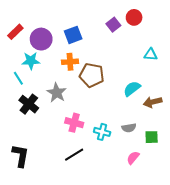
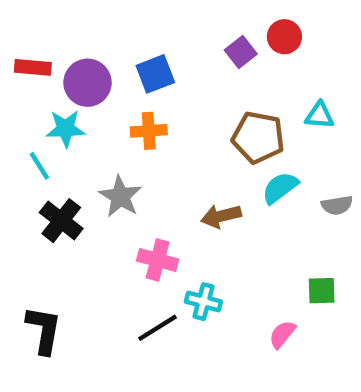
red rectangle: (15, 32) -> (33, 67), turned 49
brown pentagon: (92, 75) -> (258, 137), moved
brown arrow: (153, 102) -> (221, 216), moved
gray semicircle: (129, 128) -> (337, 205), moved
cyan cross: (102, 132) -> (203, 302), moved

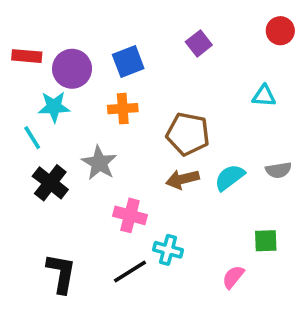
red circle: (284, 37) -> (280, 31), moved
brown pentagon: (258, 137) -> (188, 134), moved
cyan semicircle: (280, 188) -> (230, 177), moved
black L-shape: (44, 330) -> (61, 273), moved

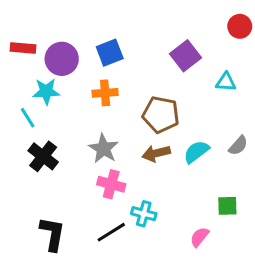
purple square: (199, 43) -> (186, 56), moved, size x1.4
gray star: (99, 163) -> (104, 149), moved
gray semicircle: (278, 170) -> (238, 146), turned -40

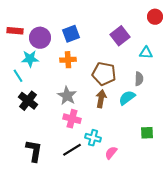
gray semicircle: (238, 146) -> (139, 79), moved, turned -40
brown arrow: (156, 153) -> (101, 99), turned 114
pink semicircle: (199, 237) -> (111, 153), moved

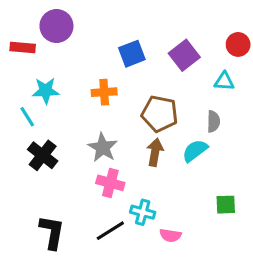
red circle: (155, 17) -> (238, 44), moved
blue square: (71, 34) -> (132, 54), moved
purple circle: (40, 38) -> (56, 26), moved
pink semicircle: (111, 153) -> (170, 235), turned -120

